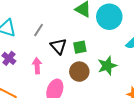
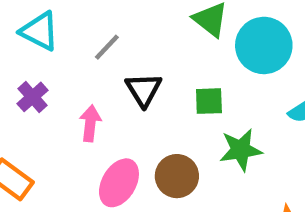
green square: (80, 47) -> (209, 101), moved
brown circle: (79, 72) -> (177, 176), moved

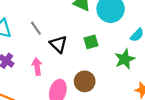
gray line: (107, 47) -> (36, 28), turned -64
green star: (241, 150) -> (125, 59), moved

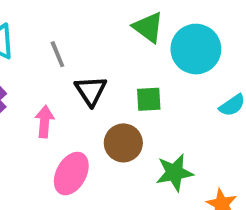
green star: (125, 59) -> (174, 173), moved
brown circle: (85, 81) -> (123, 143), moved

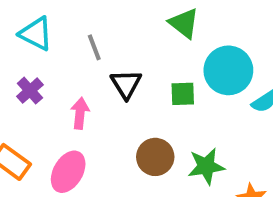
cyan circle: (196, 49) -> (228, 70), moved
brown circle: (123, 143) -> (155, 157), moved
pink ellipse: (71, 174) -> (68, 172), moved

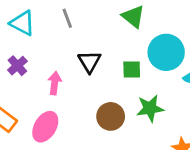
gray line: (94, 47) -> (67, 18), moved
green star: (206, 166) -> (150, 108), moved

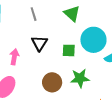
gray line: (67, 18) -> (34, 14), moved

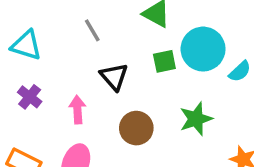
green square: (69, 50) -> (164, 61), moved
brown circle: (52, 82) -> (136, 128), moved

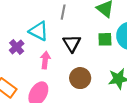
gray line: (92, 30) -> (63, 12), turned 32
cyan triangle: (26, 45) -> (39, 31), moved

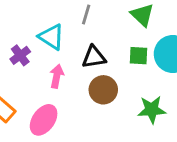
black triangle: (72, 43) -> (94, 57), turned 48
brown circle: (80, 78) -> (103, 90), moved

